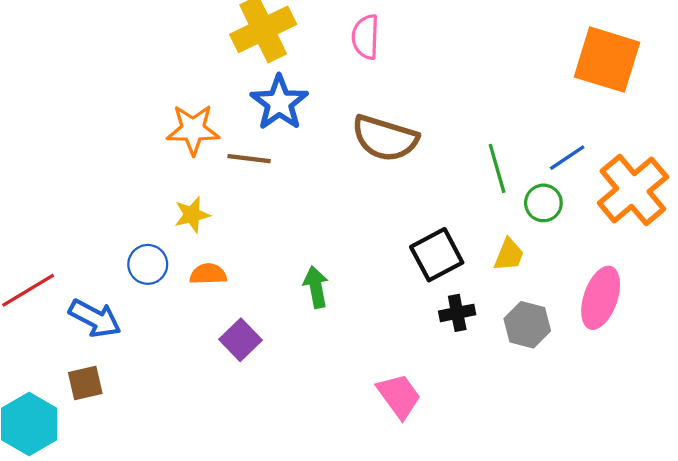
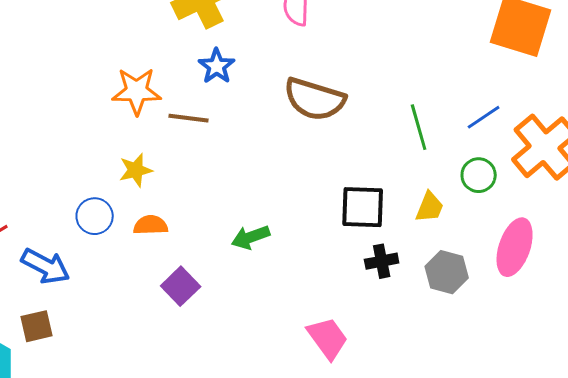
blue star: (279, 103) -> (217, 66), size x0.7
green circle: (543, 203) -> (479, 175), moved
black square: (437, 255) -> (363, 207), turned 30
green arrow: (316, 287) -> (251, 237), turned -99

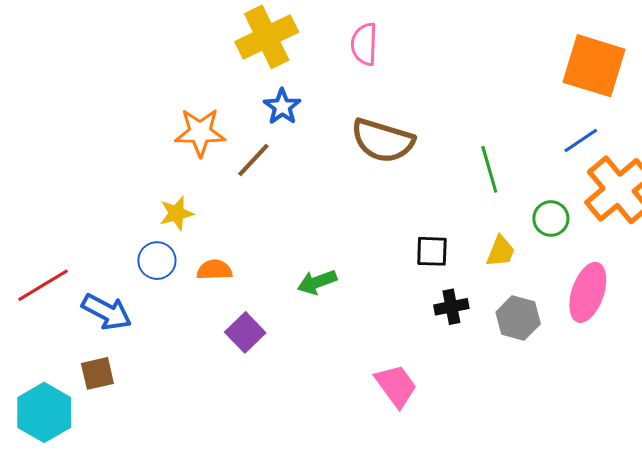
blue line: (484, 117) -> (581, 141), moved
brown line: (189, 118) -> (253, 160), turned -54
yellow star: (136, 170) -> (176, 213), moved
black square: (363, 207) -> (432, 251), size x0.7

